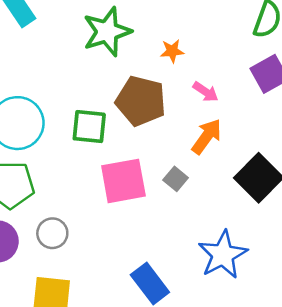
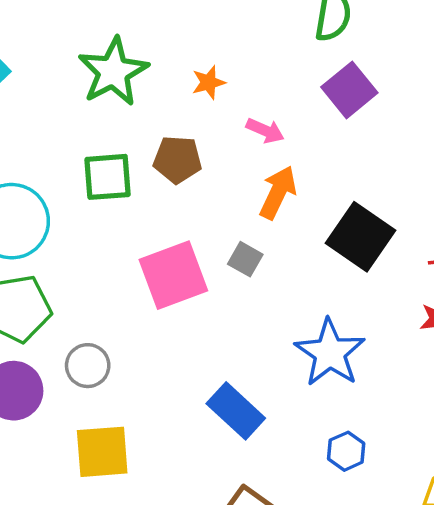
brown pentagon: (141, 101) -> (177, 160), size x0.7
green square: (89, 127) -> (108, 177), moved

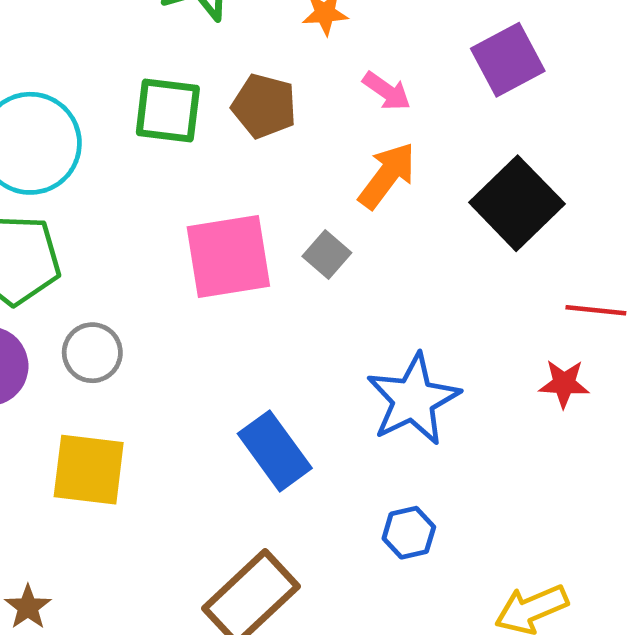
black square: (360, 237) -> (517, 203), moved

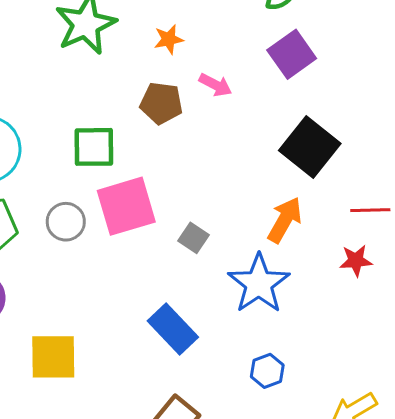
brown pentagon: (264, 106) -> (161, 103), moved
green square: (168, 111) -> (94, 147), moved
orange arrow: (387, 176) -> (285, 220), moved
gray square: (327, 254) -> (194, 238), moved
gray circle: (92, 353) -> (66, 222), moved

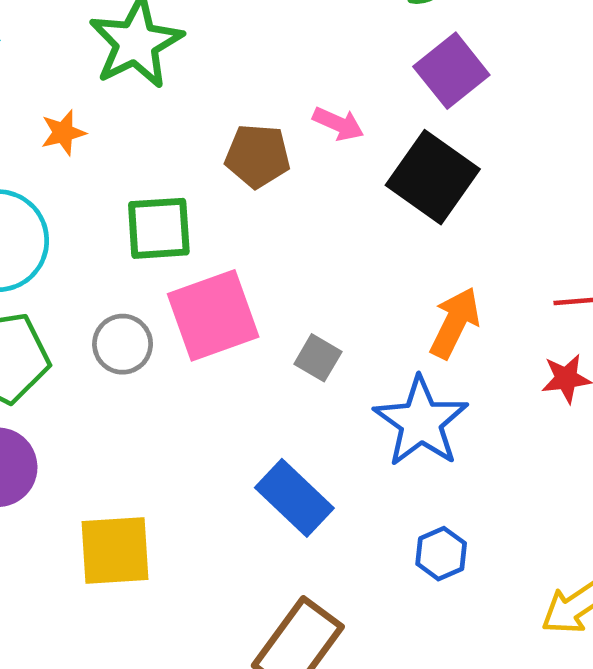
orange star: (169, 39) -> (63, 133), moved
black square: (310, 147) -> (433, 177), moved

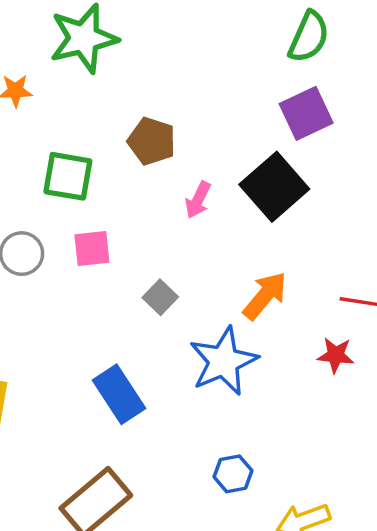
pink arrow: (338, 124) -> (198, 200), moved, turned 78
pink square: (213, 315) -> (92, 248), size x0.6
blue hexagon: (441, 554) -> (233, 474), moved

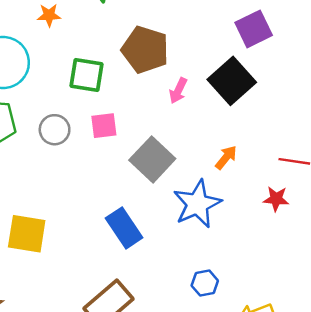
brown pentagon: (152, 141) -> (145, 50), size x1.4
orange arrow: (265, 296) -> (226, 158), size x0.7
gray square: (160, 297) -> (152, 159), size x1.8

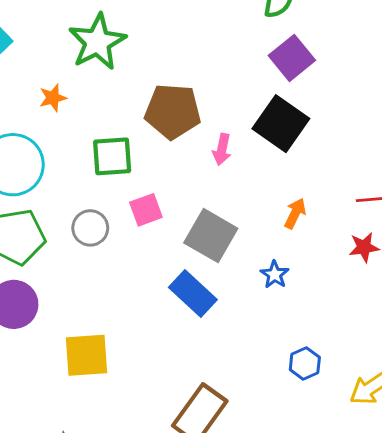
blue star: (197, 204) -> (275, 275), size x0.5
blue rectangle: (124, 228) -> (193, 293), moved

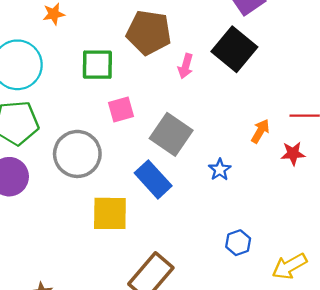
orange arrow: (295, 213) -> (260, 131), moved
gray circle: (90, 228) -> (77, 154), moved, size x1.6
yellow square: (87, 355) -> (110, 213), moved

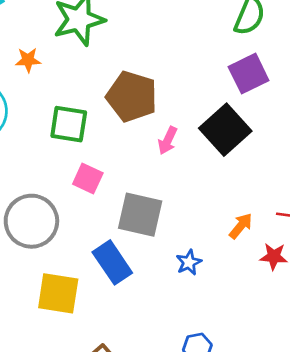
pink square: (121, 110) -> (88, 179), turned 32
gray square: (171, 134) -> (140, 215), turned -30

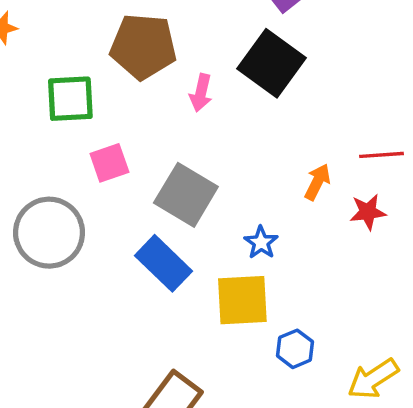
pink square: (88, 179) -> (109, 163), turned -32
gray square: (140, 215) -> (186, 195), turned 30
yellow square: (58, 293) -> (242, 300), moved

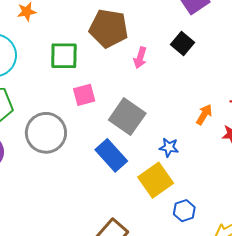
black square: (272, 63) -> (182, 44), size x0.6
blue star: (261, 242) -> (169, 147), turned -30
yellow square: (242, 300) -> (156, 180), turned -36

